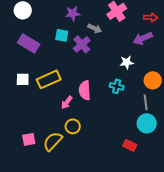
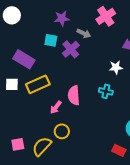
purple rectangle: (29, 43) -> (24, 59), moved

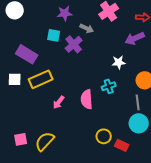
cyan cross: (106, 91) -> (109, 86), turned -32
pink semicircle: (74, 95) -> (87, 99), moved
yellow circle: (62, 131) -> (104, 136), moved

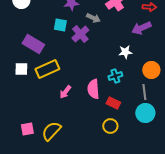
red rectangle: (122, 145) -> (113, 103), moved

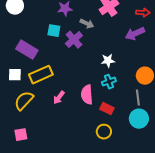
white star: (125, 52) -> (108, 61), moved
yellow semicircle: (51, 131) -> (24, 101), moved

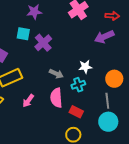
gray arrow: (87, 24) -> (56, 74), moved
white star: (108, 61) -> (85, 67), moved

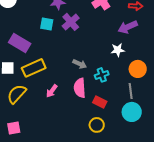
purple cross: (43, 43) -> (71, 22), moved
white star: (85, 67) -> (118, 50), moved

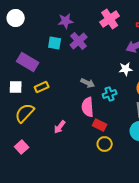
yellow rectangle: (34, 68) -> (42, 87), size x0.6
pink arrow: (52, 91) -> (60, 127), moved
red rectangle: (100, 102) -> (100, 125), moved
pink square: (14, 128) -> (22, 147), turned -32

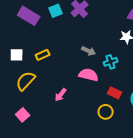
cyan square: (55, 43) -> (56, 11), turned -32
purple rectangle: (28, 62) -> (29, 16), moved
pink semicircle: (88, 107) -> (89, 75), turned 108
red rectangle: (100, 125) -> (115, 93), moved

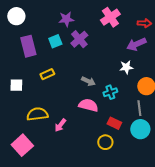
purple rectangle: (29, 16) -> (28, 46), turned 45
yellow rectangle: (43, 55) -> (47, 74), moved
yellow semicircle: (26, 81) -> (37, 114), moved, turned 40
pink square: (23, 115) -> (22, 145), size x1.5

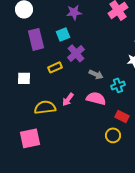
purple cross: (79, 39) -> (76, 53), moved
pink arrow: (60, 125) -> (68, 99), moved
pink square: (22, 145) -> (30, 138), turned 30

